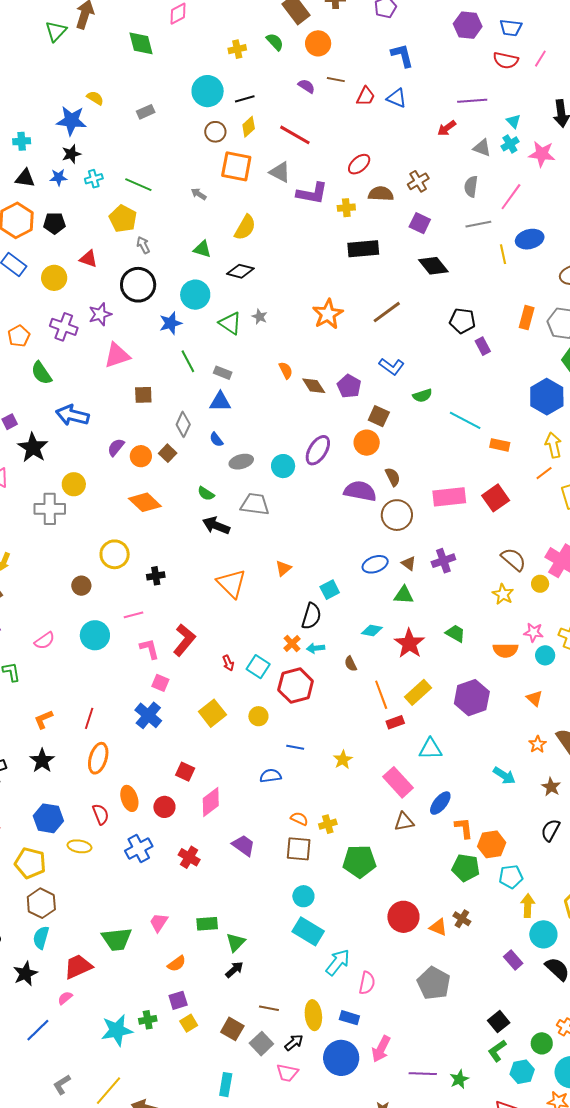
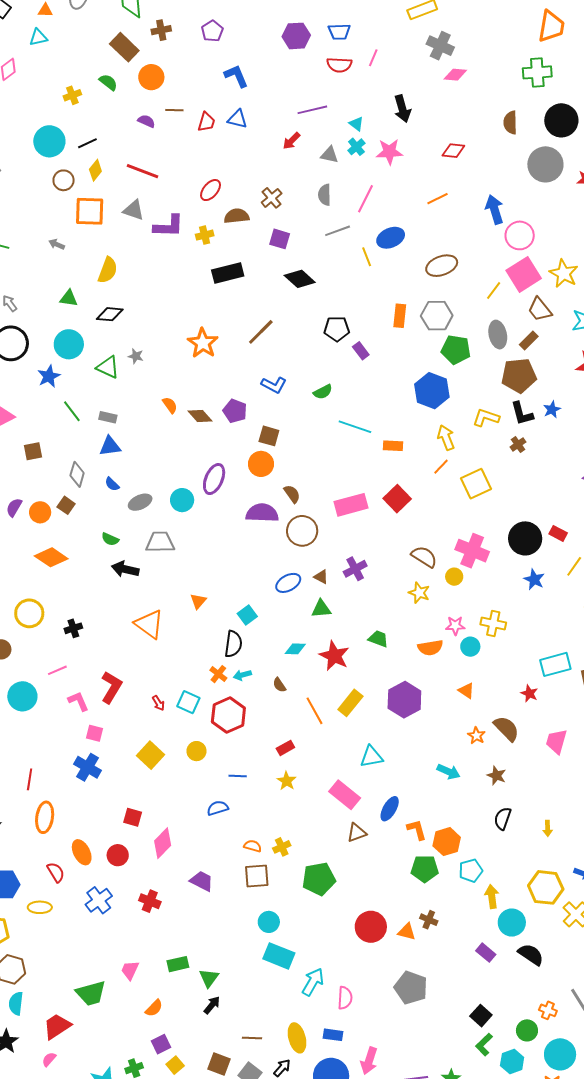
green semicircle: (422, 396) -> (323, 392), moved
red rectangle: (395, 722) -> (285, 748), moved

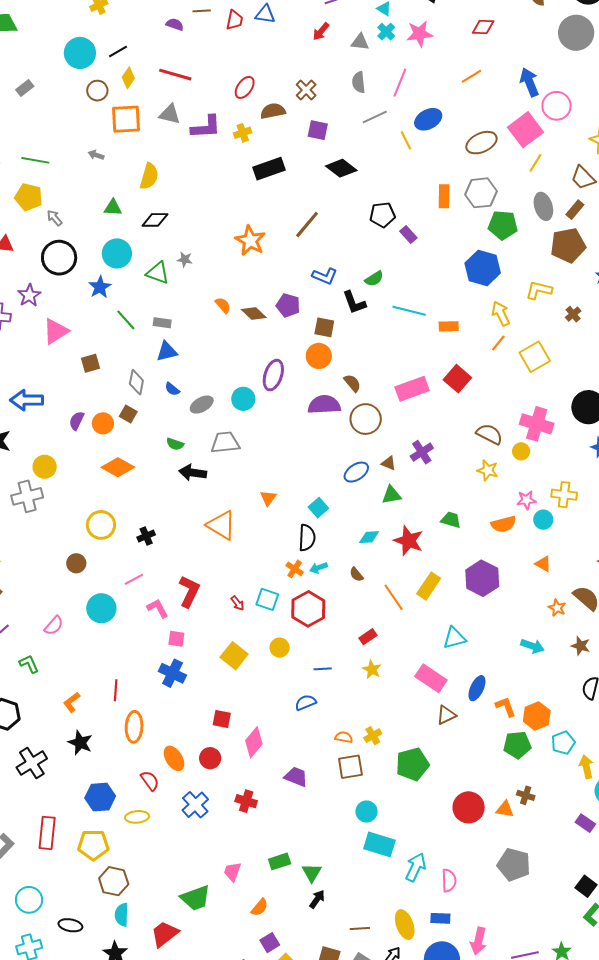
pink square: (524, 274) -> (526, 130), moved
black L-shape: (522, 413) -> (354, 303), moved

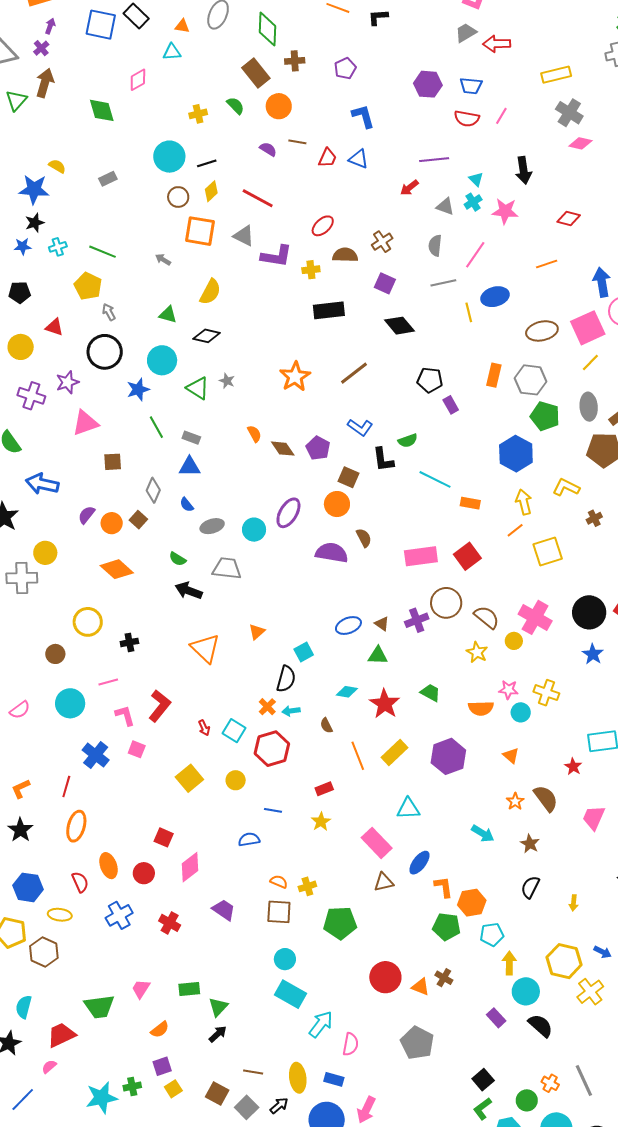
brown circle: (366, 419) -> (446, 603), moved
blue cross: (172, 673) -> (96, 755), moved
brown hexagon: (114, 881) -> (44, 952), moved

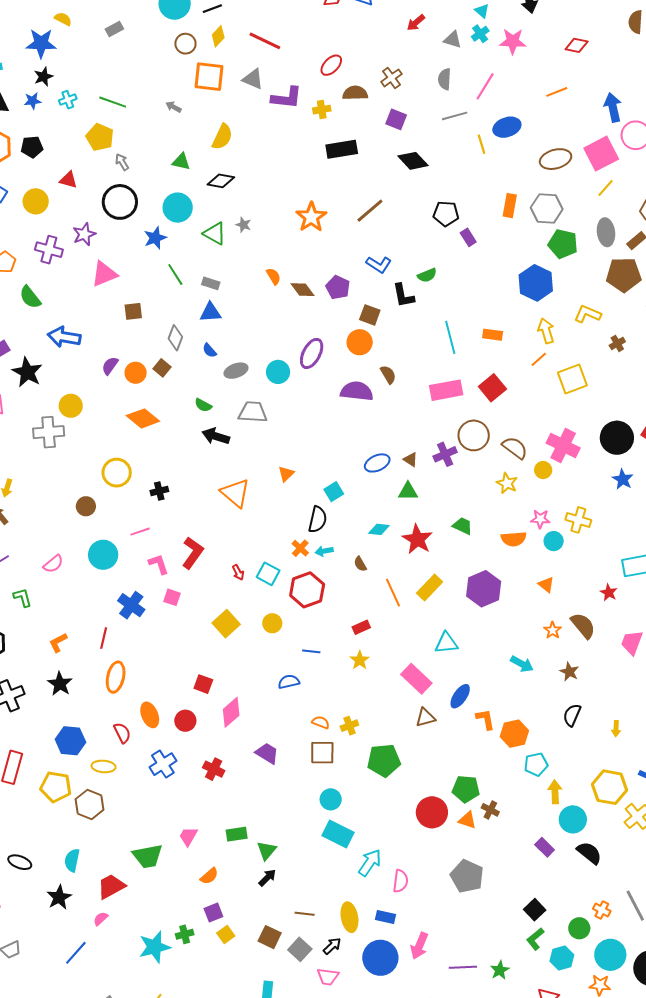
cyan line: (435, 479) -> (450, 337), moved, turned 52
green pentagon: (446, 927) -> (466, 789), moved

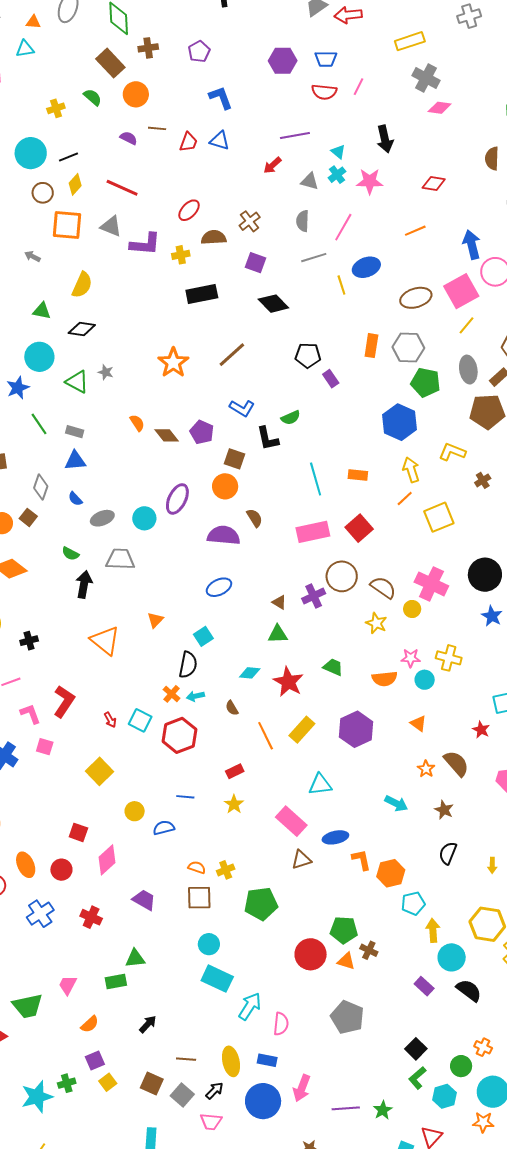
black arrow: (216, 436) -> (84, 584), turned 84
blue ellipse: (377, 463) -> (219, 587), moved
yellow circle: (272, 623) -> (135, 811), moved
blue ellipse: (460, 696) -> (335, 837), turned 45
green triangle: (266, 850) -> (135, 958), moved, turned 45

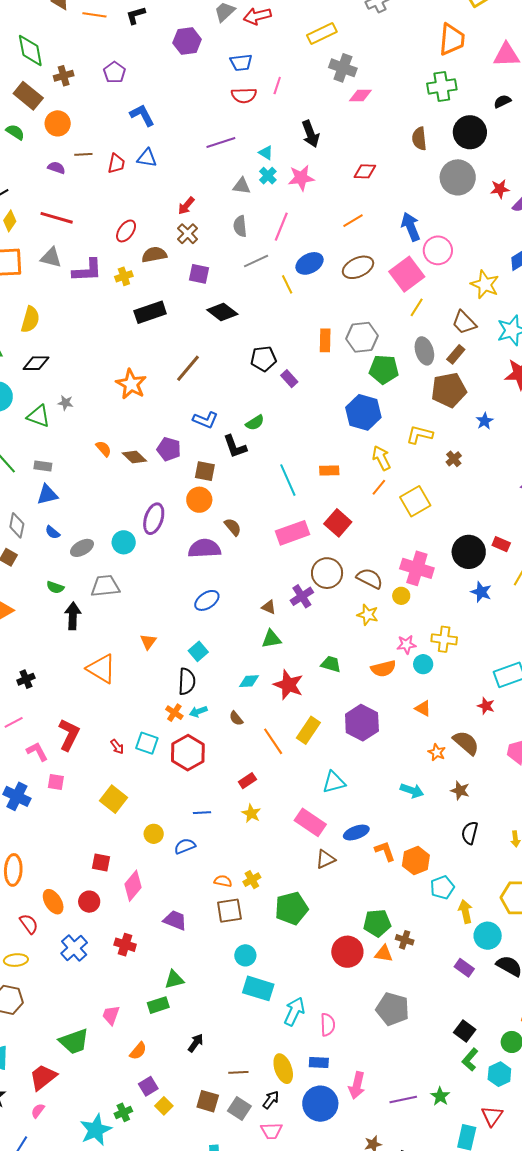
purple hexagon: (283, 61) -> (187, 41), moved
red arrow: (272, 165) -> (186, 206), moved
brown ellipse: (416, 298) -> (358, 267), moved

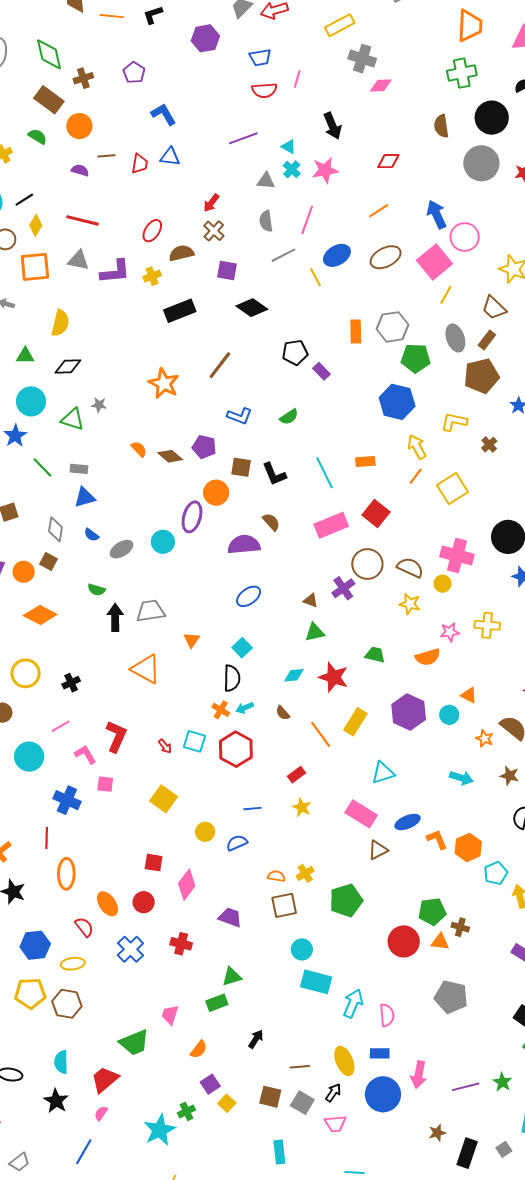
black L-shape: (235, 446) -> (274, 474), moved
orange circle: (199, 500) -> (216, 493), moved
gray trapezoid: (105, 586) -> (151, 611), moved
cyan circle: (423, 664) -> (449, 715), moved

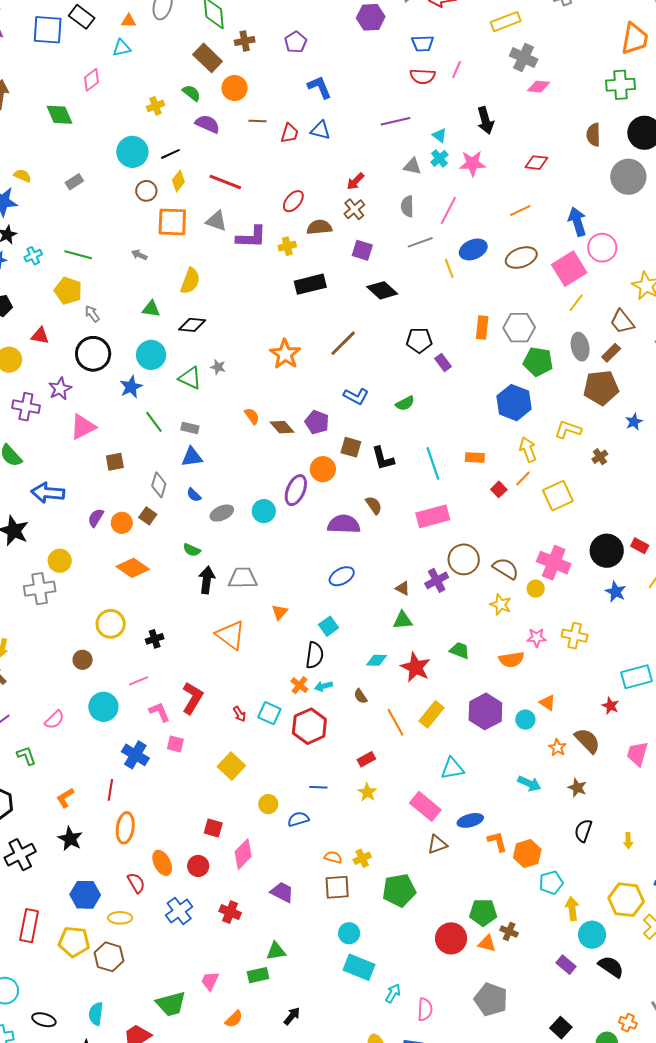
purple semicircle: (80, 170) -> (207, 124), moved, size x1.4
red square: (376, 514) -> (499, 489), moved, size x0.6
cyan arrow: (353, 1003) -> (393, 993), size x0.7

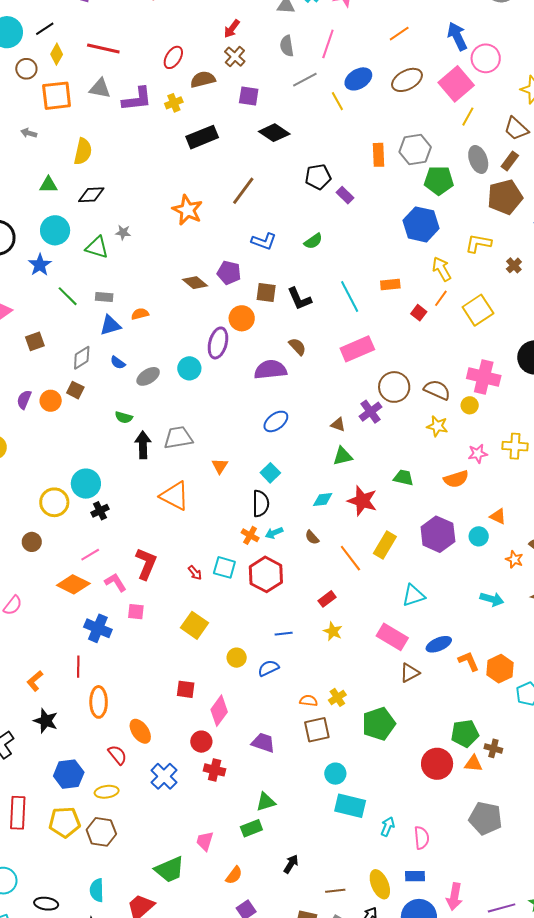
orange semicircle: (252, 416) -> (140, 314), moved, turned -60
gray diamond: (159, 485) -> (82, 358), turned 50
orange diamond: (133, 568) -> (73, 584), moved
cyan circle: (103, 707) -> (86, 484), moved
red circle: (198, 866) -> (201, 742), moved

